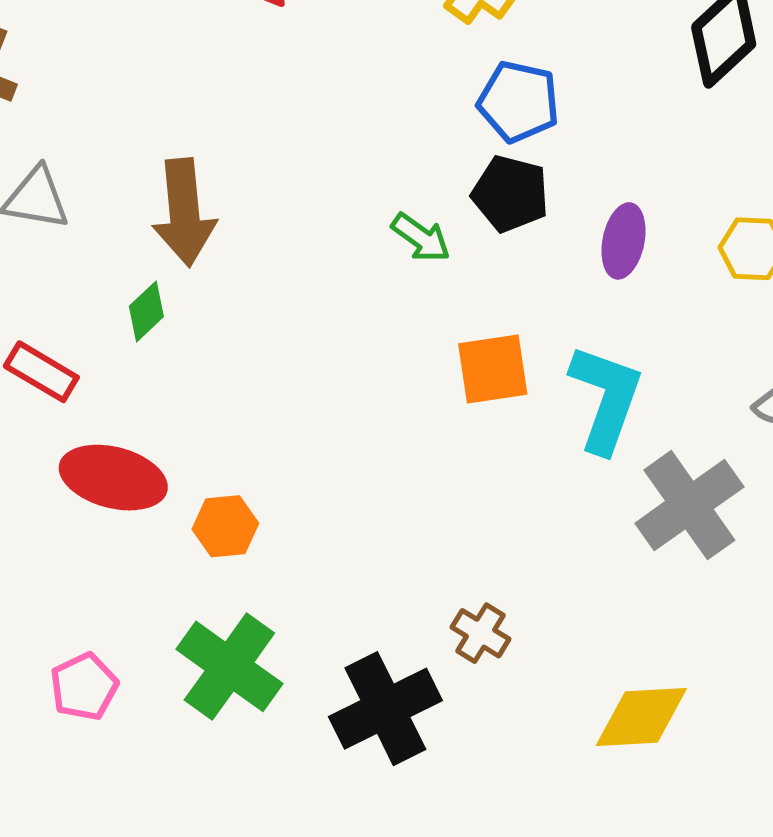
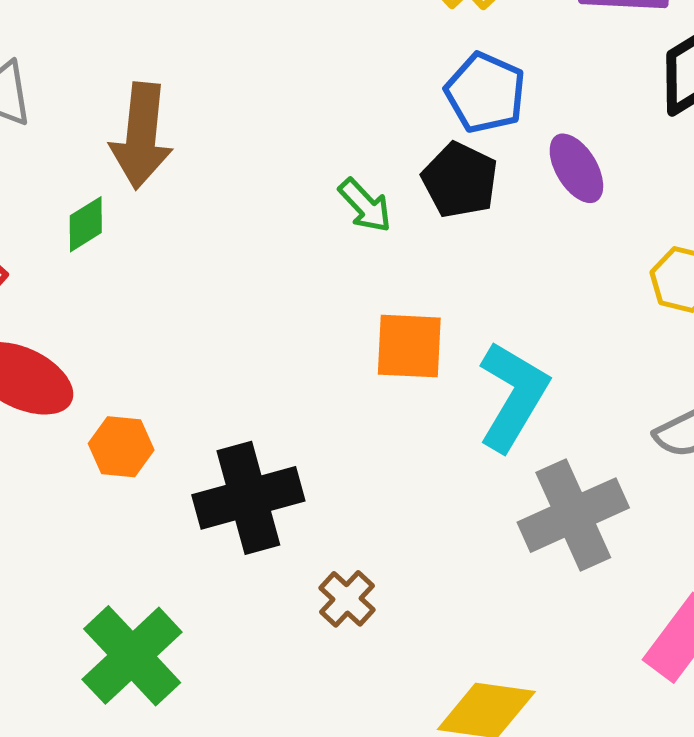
purple ellipse: (624, 241) -> (576, 168), moved, turned -54
green cross: (229, 666) -> (132, 656), moved
black cross: (385, 709) -> (248, 498), moved

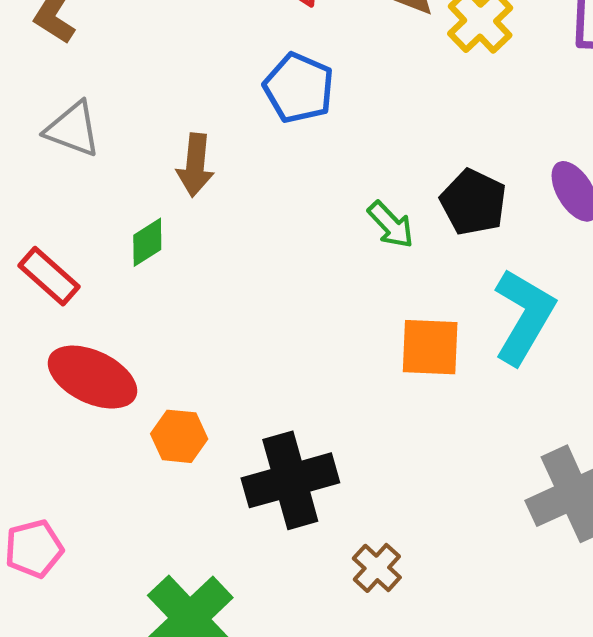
blue pentagon: (485, 93) -> (299, 88), moved
brown arrow: (141, 136) -> (195, 165), size x0.7
cyan L-shape: (513, 396) -> (524, 316), moved

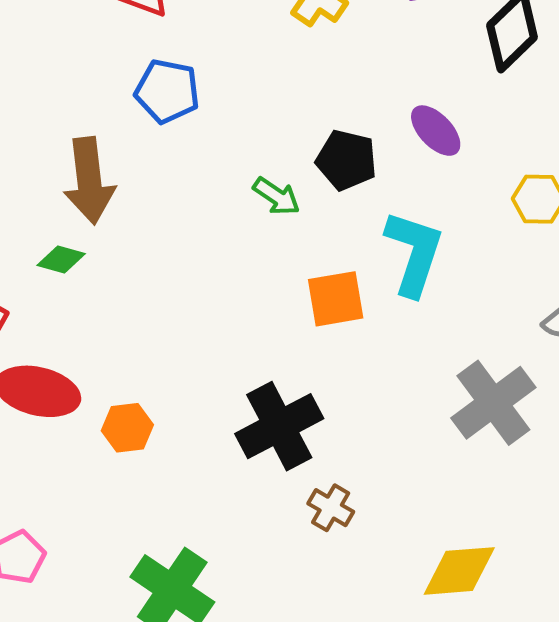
brown arrow: (195, 165) -> (89, 181), size x1.5
green diamond: (147, 242) -> (61, 260), turned 60
black cross: (290, 480) -> (279, 426), moved

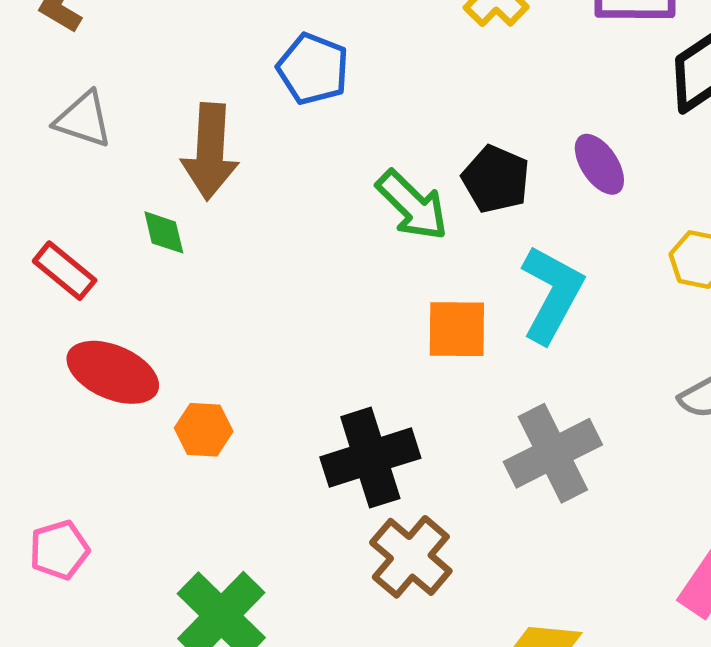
green arrow: (277, 196) -> (412, 205), size x1.5
green diamond: (61, 260) -> (164, 232), turned 51
gray cross: (493, 403) -> (553, 453), moved
brown cross: (331, 508) -> (411, 557), size x1.6

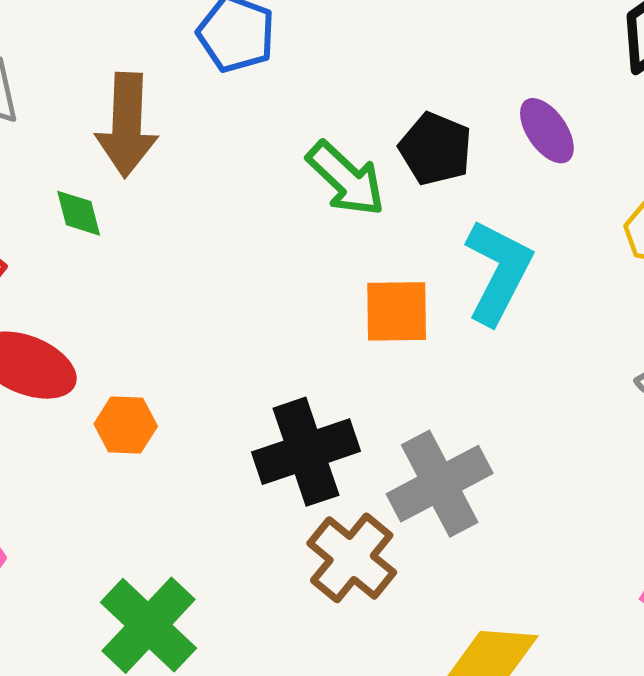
gray cross: (553, 453) -> (440, 484), moved

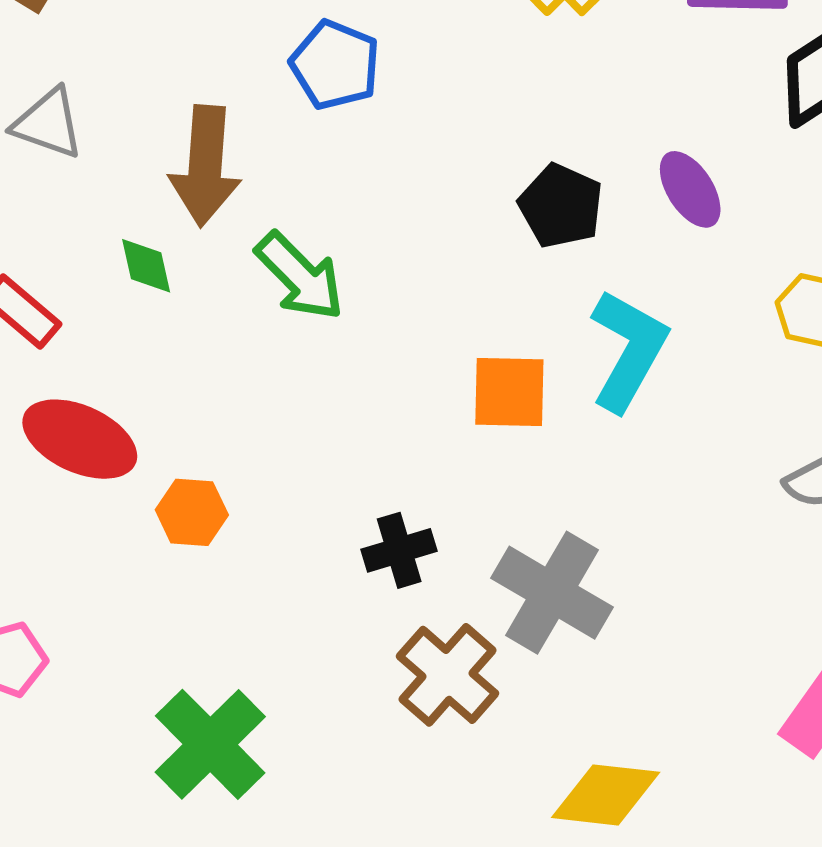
green arrow: (346, 179) -> (300, 276), moved
black cross: (306, 452) -> (399, 550), size x0.6
gray cross: (440, 484) -> (552, 593), turned -34

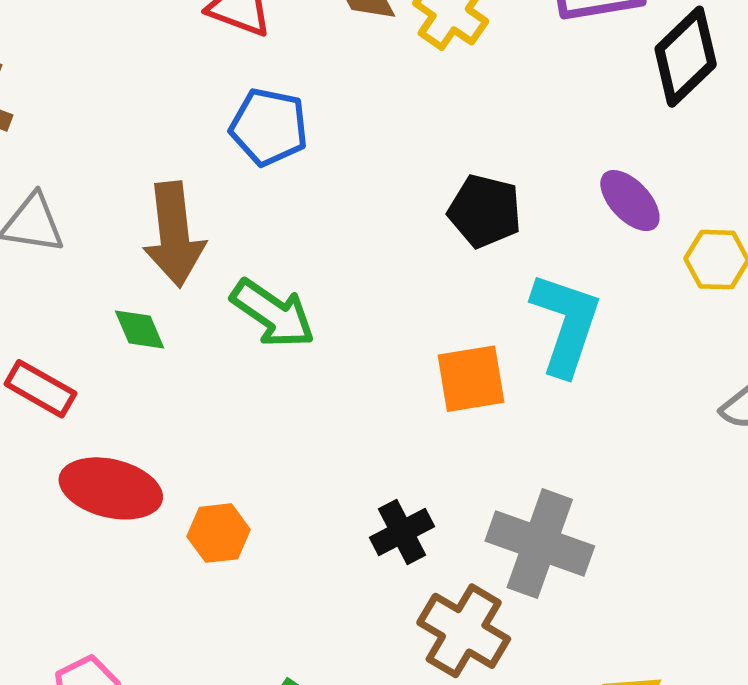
purple ellipse: (690, 189) -> (630, 201), moved

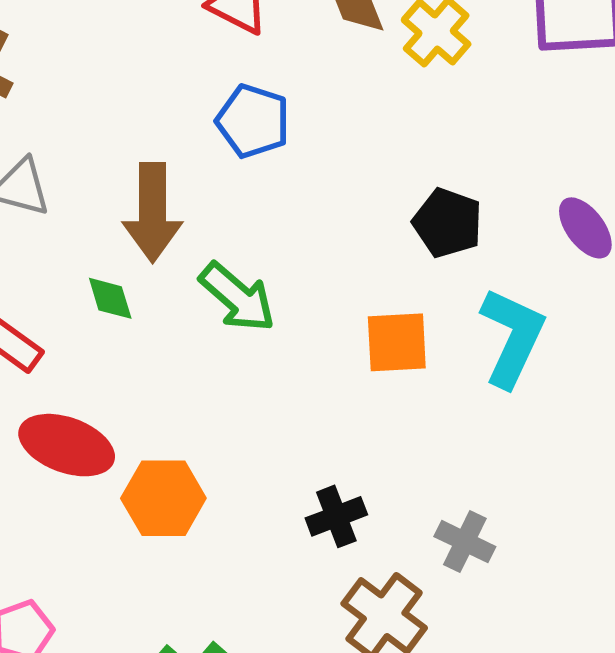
orange square: (471, 379) -> (397, 342), moved
orange hexagon: (219, 533) -> (163, 498), size x1.4
gray cross: (540, 544) -> (465, 542), size x0.6

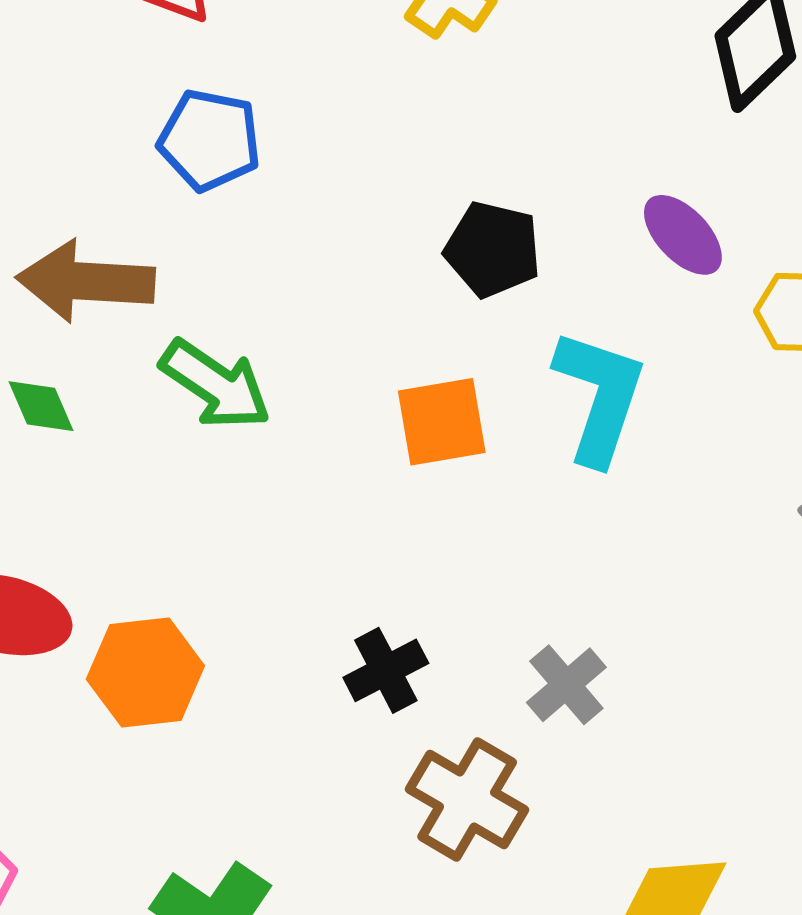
brown arrow: (153, 212) -> (86, 281), turned 100
gray cross: (465, 542) -> (566, 685), turned 30

